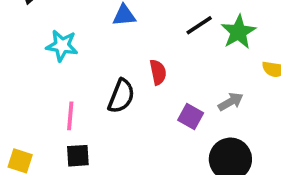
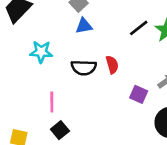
black semicircle: (121, 96) -> (84, 68), moved, turned 75
black square: (78, 156) -> (60, 130), turned -30

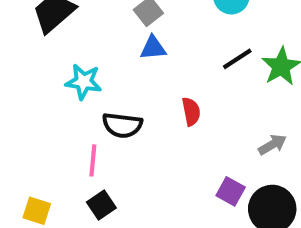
black semicircle: (84, 68) -> (122, 125), moved
purple square: (139, 94) -> (231, 191), moved

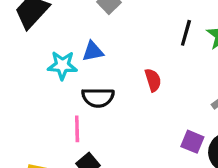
blue triangle: (153, 48) -> (93, 51), moved
black line: (237, 59) -> (186, 33), turned -35

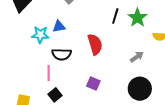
red semicircle: (153, 80) -> (95, 44), size x1.5
purple square: (192, 142) -> (93, 83), moved

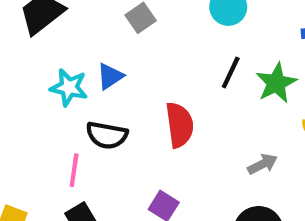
blue triangle: (59, 26) -> (110, 76), turned -32

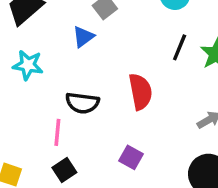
blue triangle: (110, 76) -> (83, 37), moved
cyan star: (69, 87) -> (28, 65), moved

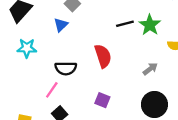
black line: (180, 47) -> (125, 24), turned 60
pink line: (57, 132) -> (52, 90), turned 36

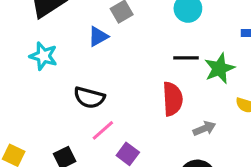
red semicircle: (103, 56) -> (172, 99), moved
pink line: (52, 90) -> (103, 130), moved

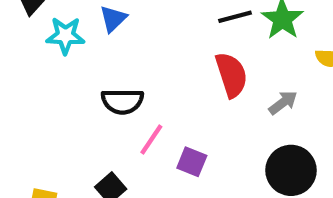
cyan star: (43, 56) -> (65, 36), moved

